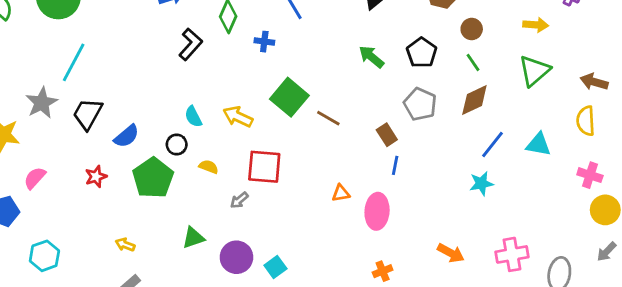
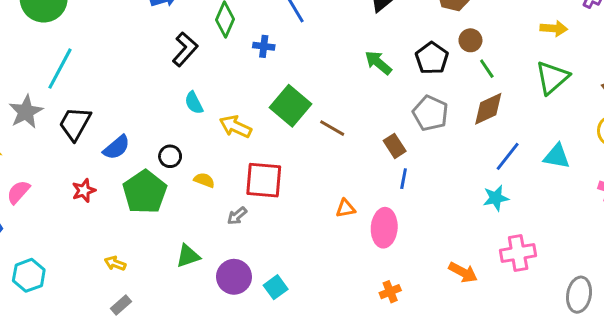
brown circle: (472, 29) -> (470, 40), moved
cyan semicircle: (193, 117) -> (194, 103), moved
pink cross: (512, 254) -> (518, 253), moved

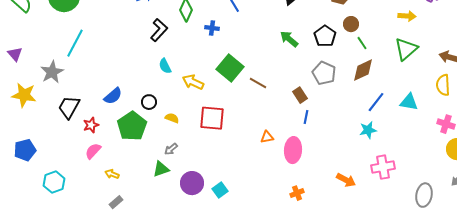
black trapezoid: (75, 124) -> (69, 107), moved
pink semicircle: (18, 192) -> (93, 151), moved
gray arrow: (237, 216) -> (171, 149), moved

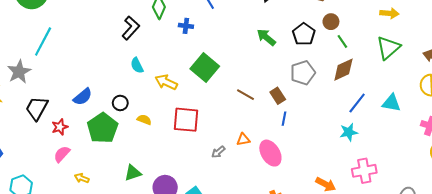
gray pentagon: (324, 73) -> (303, 73), turned 30
brown line: (258, 83) -> (245, 95), moved
gray arrow: (171, 149) -> (218, 152), moved
pink ellipse: (293, 150) -> (270, 153), turned -35

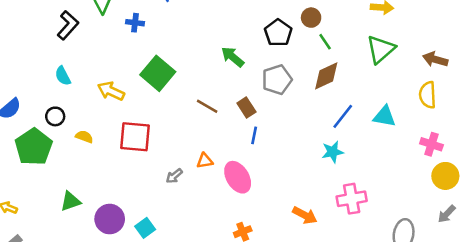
green arrow: (266, 37) -> (233, 57), moved
cyan semicircle: (137, 65) -> (63, 76), moved

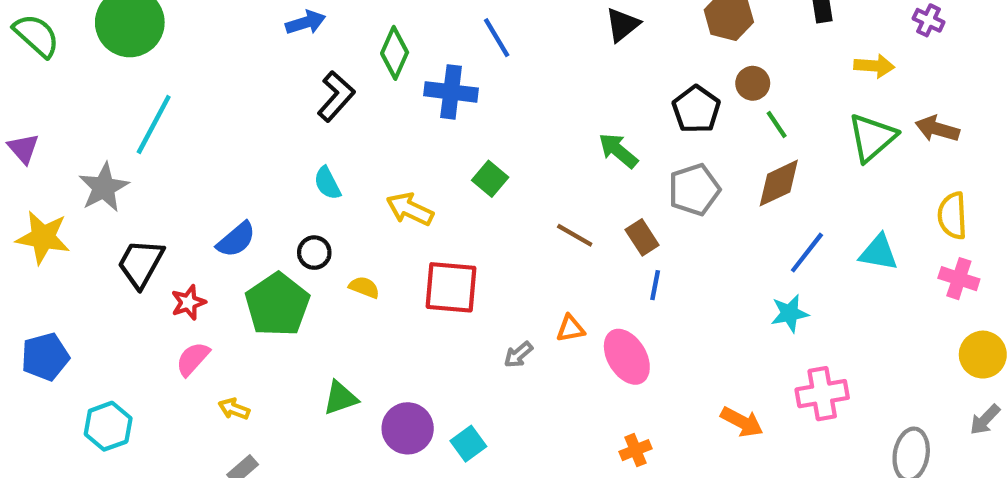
blue cross: (135, 23) -> (451, 92), size x1.6
brown arrow: (435, 59) -> (937, 129), moved
green square: (158, 73) -> (490, 179), size x0.6
pink cross: (431, 144) -> (959, 279), moved

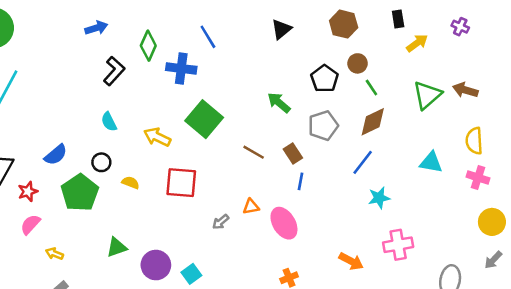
yellow arrow: (874, 66) -> (417, 43), moved, turned -40
green square: (490, 179) -> (204, 119), size x1.8
blue line: (807, 253) -> (363, 162), moved

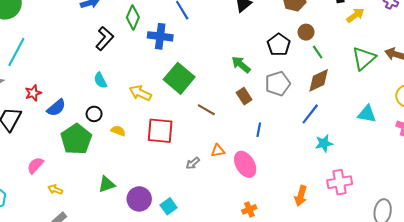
brown line: (254, 152) -> (206, 110), moved
brown rectangle: (293, 153) -> (244, 96), moved
red star: (28, 191) -> (33, 93), moved
orange arrow: (351, 261) -> (301, 196), turned 78

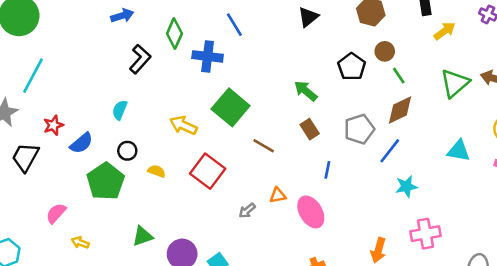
cyan semicircle: (100, 80) -> (120, 110), moved, turned 49
gray pentagon: (278, 84) -> (359, 129), moved
red square: (160, 131) -> (208, 171), turned 32

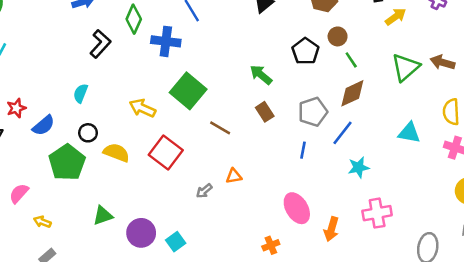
blue line: (327, 170) -> (303, 150), moved
yellow semicircle: (157, 171) -> (116, 153), size x1.5
pink ellipse: (311, 212) -> (297, 208), moved

